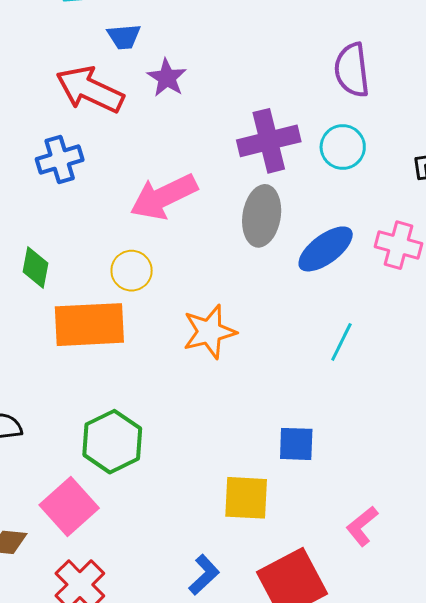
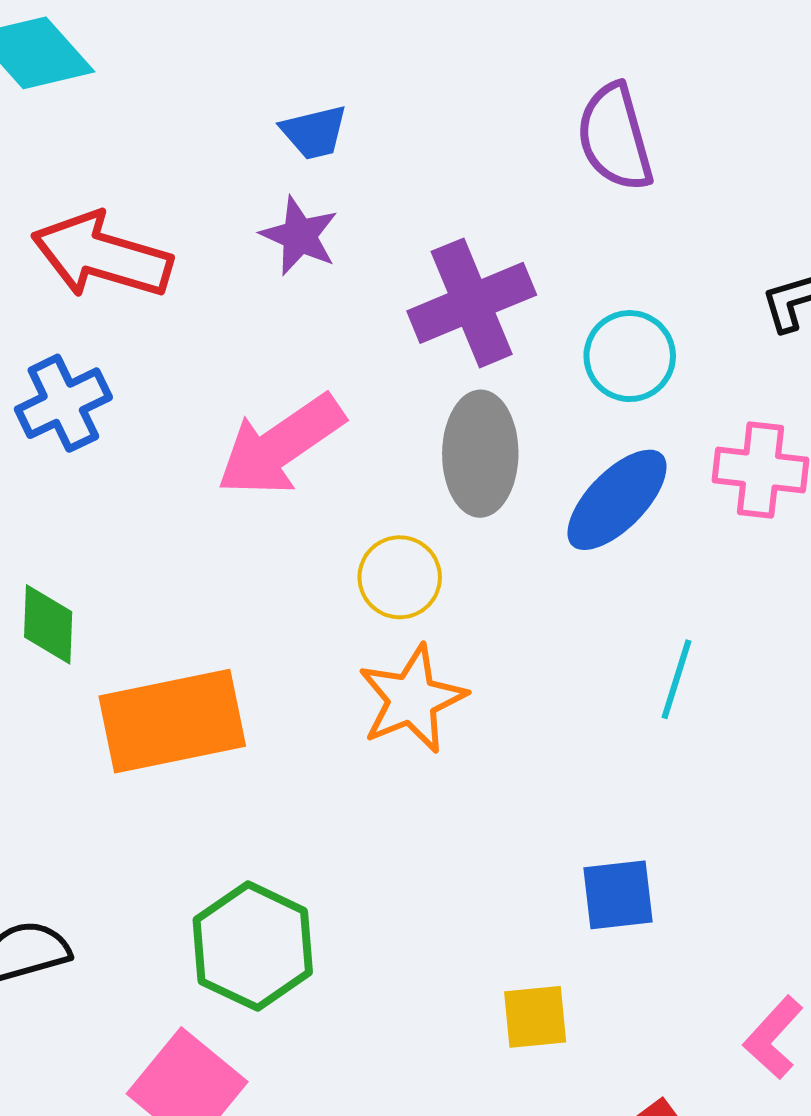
blue trapezoid: (124, 37) -> (314, 132), moved
purple star: (167, 78) -> (299, 236), moved
cyan circle: (343, 147) -> (630, 356), moved
yellow circle: (132, 271) -> (400, 577), moved
yellow square: (246, 498) -> (535, 1017), size x0.7

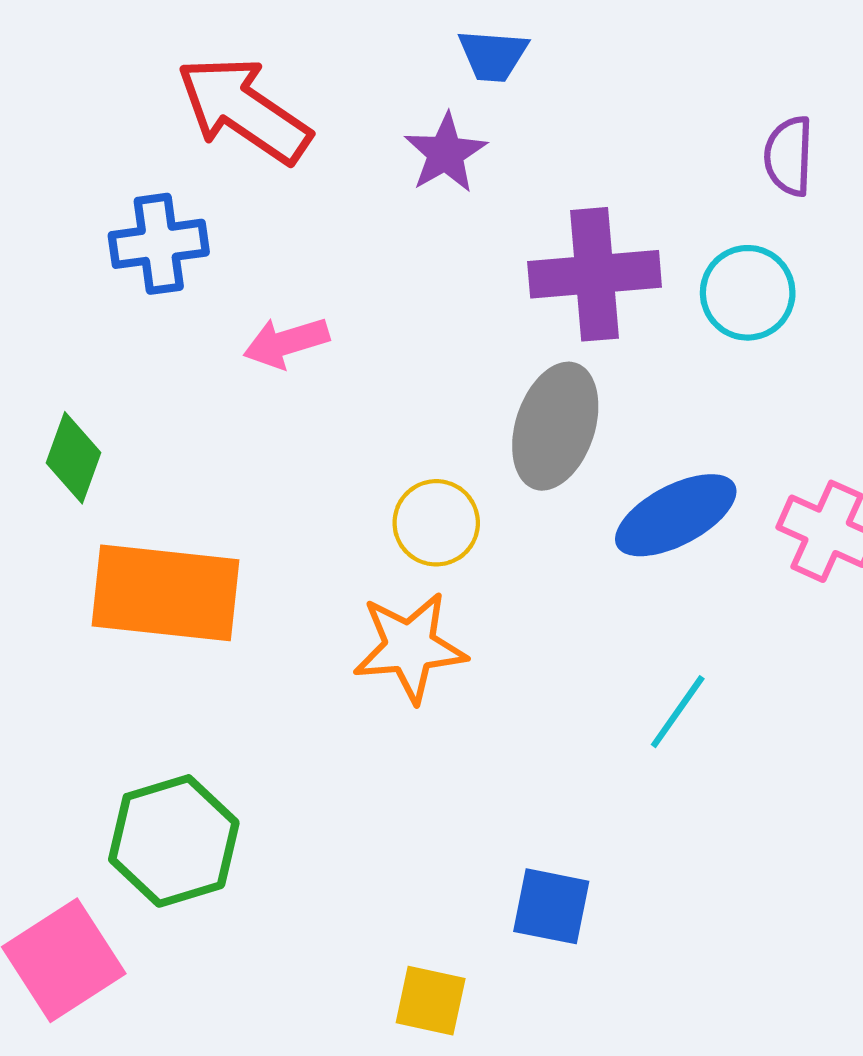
purple semicircle: (615, 137) -> (789, 156), size x0.7
cyan circle: (630, 356) -> (748, 293), moved
pink arrow: (280, 445) -> (286, 342), moved, size x0.6

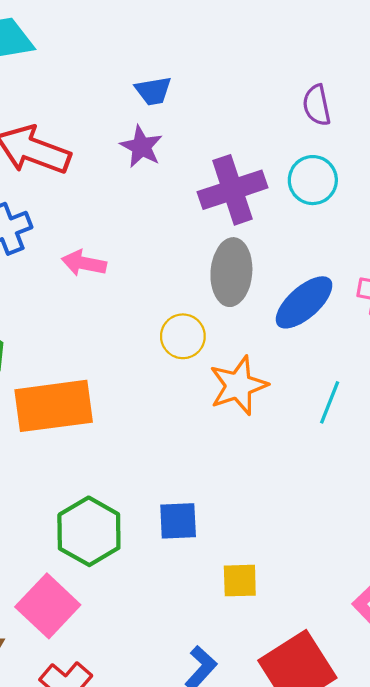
pink arrow: (286, 342) -> (84, 263), turned 42
orange star: (410, 647) -> (238, 386), moved
blue square: (551, 906) -> (178, 521), moved

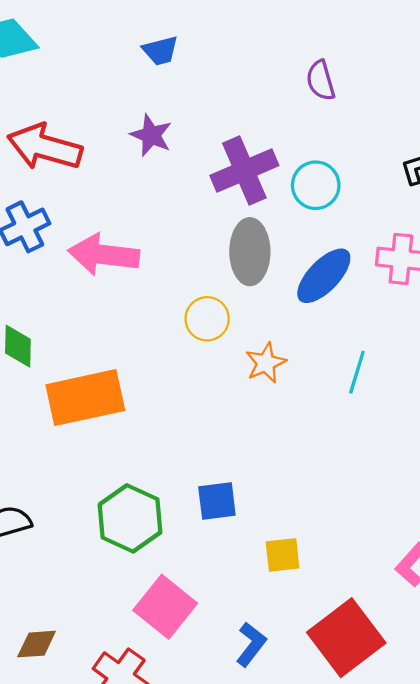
blue trapezoid: (153, 91) -> (160, 51), moved
cyan circle: (313, 180) -> (316, 185), moved
pink arrow: (84, 263) -> (104, 255), size x1.6
orange star: (238, 386) -> (266, 363), size x0.7
pink square: (48, 606) -> (165, 607), moved

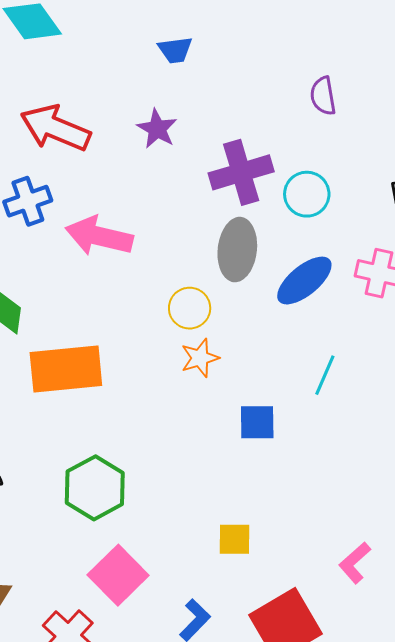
orange star: (266, 363) -> (200, 358), moved
blue square: (217, 501) -> (257, 422), moved

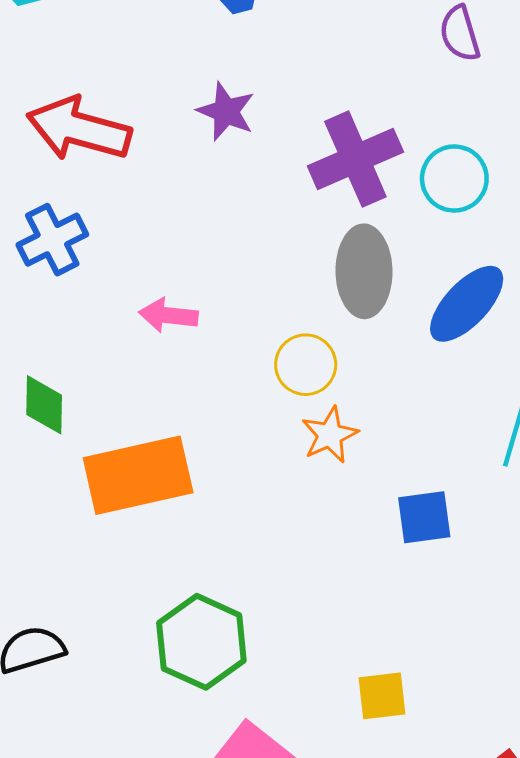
pink arrow: (99, 236) -> (168, 315), moved, size x0.6
yellow square: (235, 539) -> (382, 696), moved

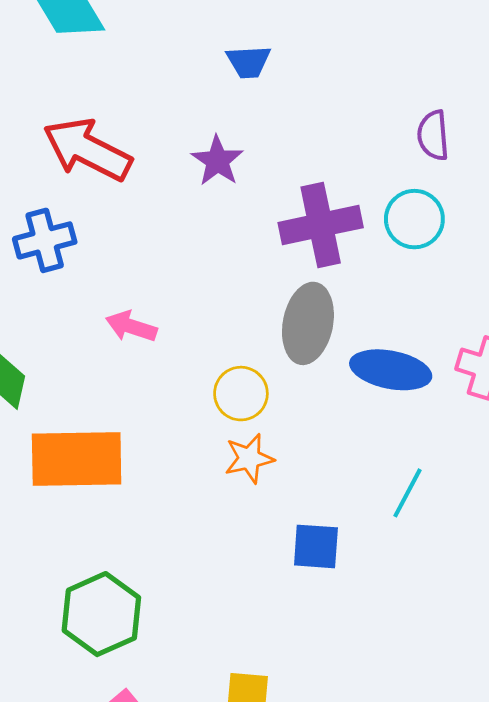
cyan circle: (454, 179) -> (414, 219), moved
blue ellipse: (467, 304) -> (391, 370), turned 46

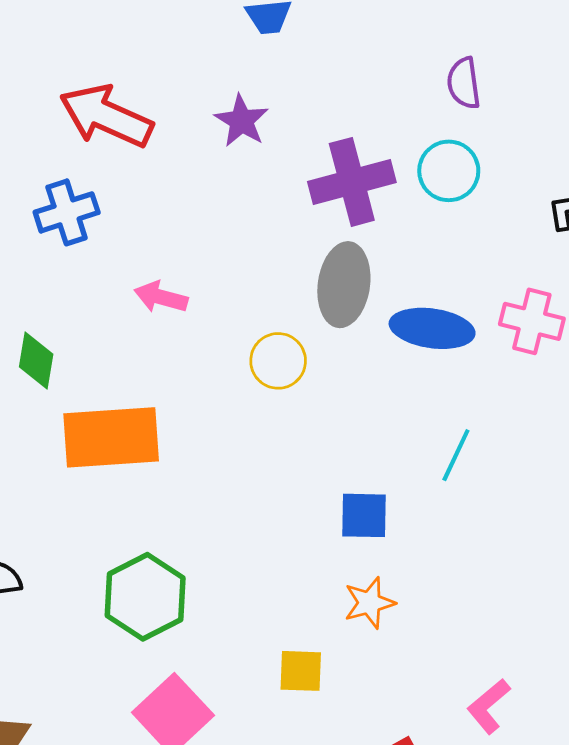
orange star: (249, 458) -> (369, 603), moved

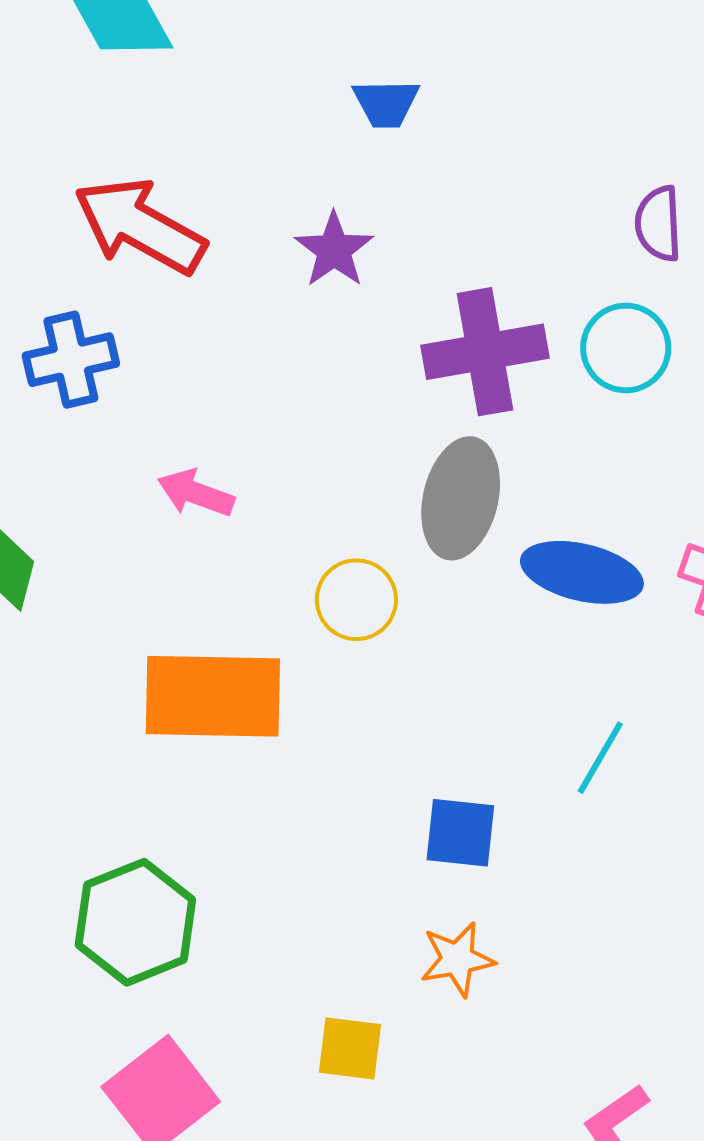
orange rectangle: (111, 437) -> (213, 696), moved

